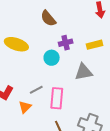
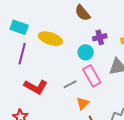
pink rectangle: (57, 98) -> (92, 76), moved, turned -35
orange triangle: (25, 107) -> (83, 103), moved

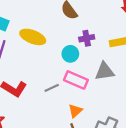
pink rectangle: (92, 76) -> (76, 80), turned -40
orange triangle: (83, 103) -> (75, 111), moved

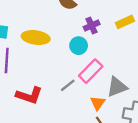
gray triangle: (105, 71) -> (117, 87), moved
pink rectangle: (76, 80) -> (91, 71), turned -55

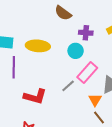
purple cross: (92, 26) -> (86, 33), turned 32

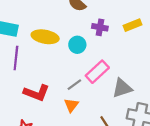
cyan circle: (76, 51) -> (77, 45), moved
orange triangle: (95, 100) -> (71, 105), moved

